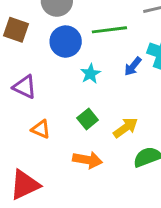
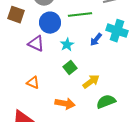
purple triangle: (25, 87) -> (36, 44), moved
green square: (88, 119) -> (70, 68), moved

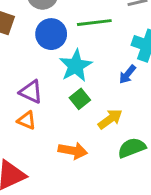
blue arrow: (96, 40) -> (127, 74), moved
purple triangle: (36, 44) -> (31, 92), moved
cyan star: (67, 45) -> (76, 66), size x1.6

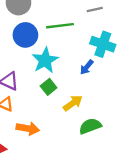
orange arrow: (73, 151) -> (28, 128), moved

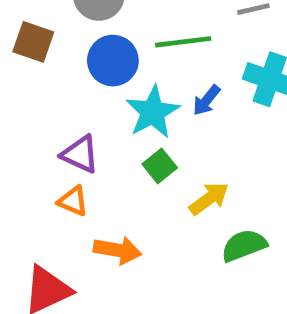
blue arrow: (87, 67) -> (207, 100), moved

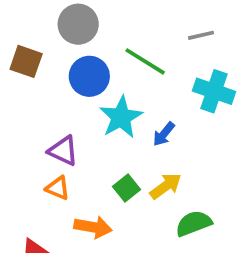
green line: (183, 42) -> (145, 61), turned 39
blue arrow: (207, 100) -> (164, 134), moved
green square: (160, 166) -> (127, 188), moved

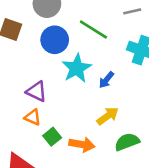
green square: (127, 188) -> (52, 137), moved
orange arrow: (93, 227) -> (82, 144), moved

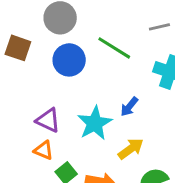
cyan star: (77, 68) -> (95, 123), moved

